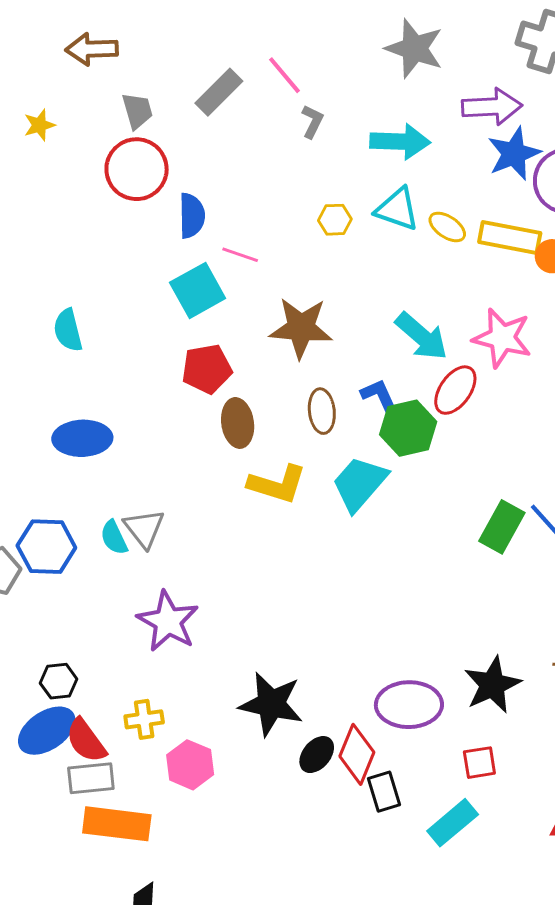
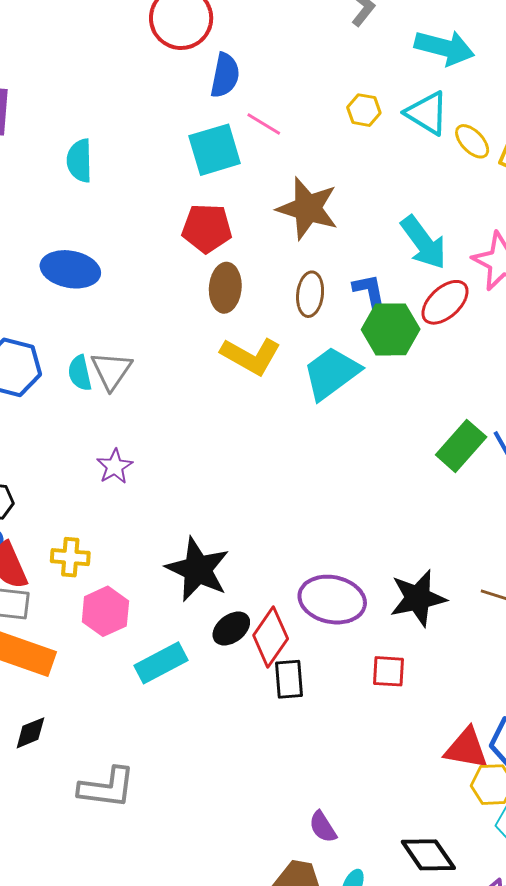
purple star: (168, 621) -> (115, 466), size x0.6
cyan rectangle: (453, 823) -> (161, 663), moved

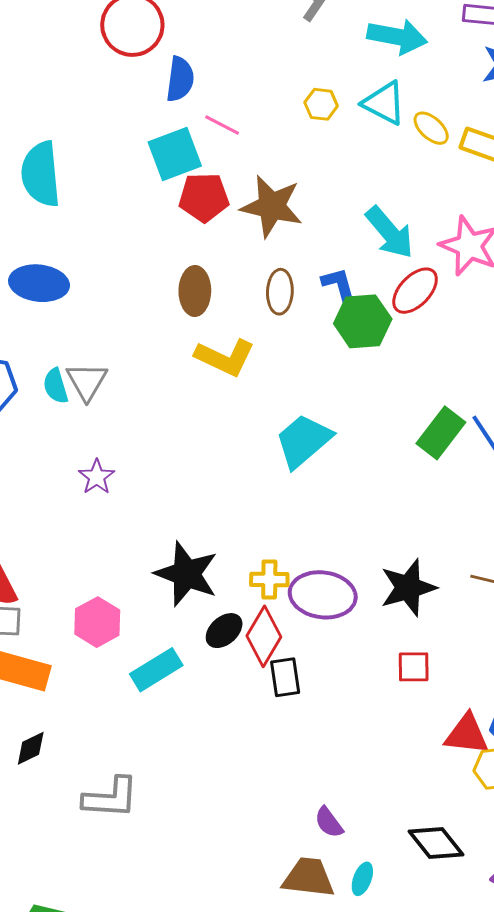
cyan semicircle: (80, 161) -> (41, 174), size x1.5
red pentagon: (207, 228) -> (204, 197), moved
cyan trapezoid: (331, 373) -> (303, 441), moved
yellow cross: (70, 557) -> (269, 580), moved
red square: (389, 671) -> (414, 667), moved

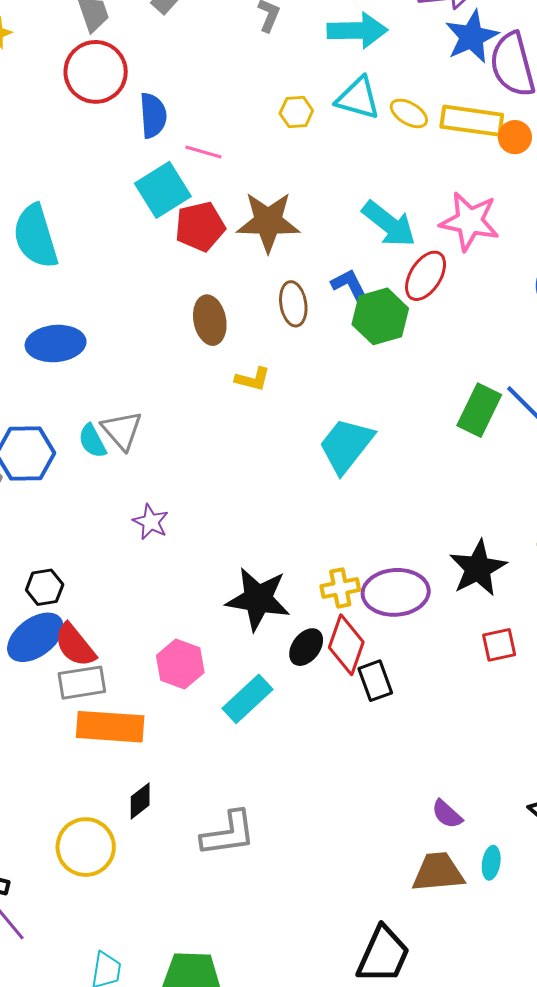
yellow L-shape: (225, 357) -> (253, 379), size x0.6

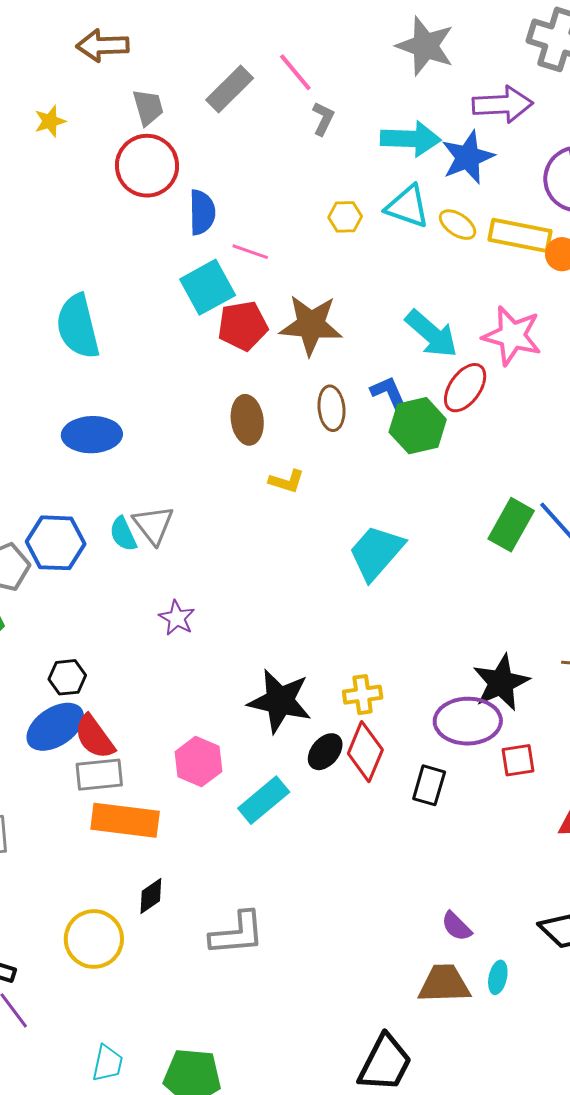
blue star: (472, 37) -> (468, 157), moved
purple ellipse: (396, 592) -> (468, 721), moved
black rectangle: (375, 681) -> (429, 785), moved, turned 33

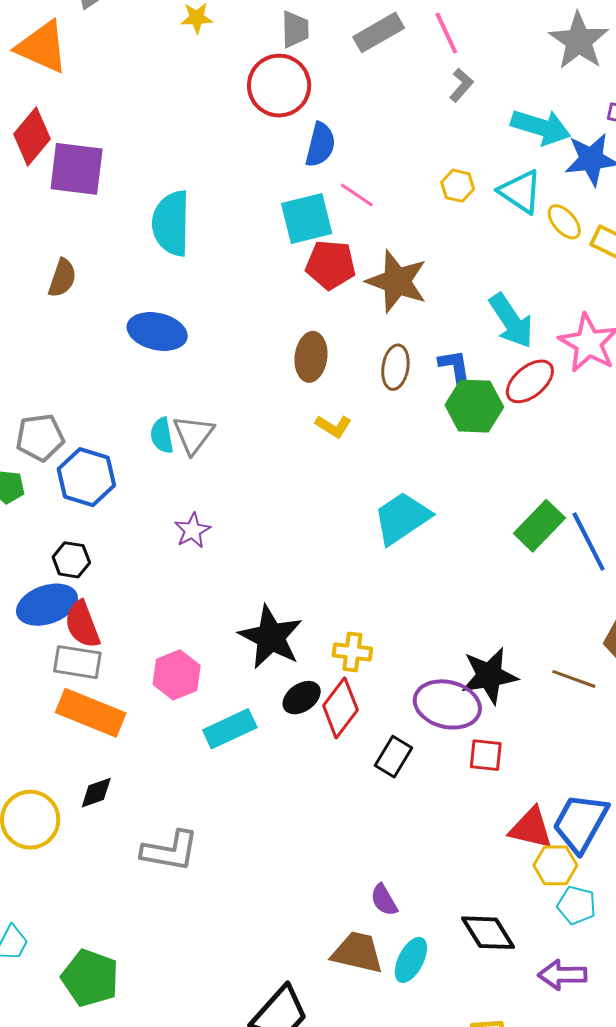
blue hexagon: (56, 543) -> (86, 477), moved
cyan ellipse: (498, 977) -> (411, 960), size x1.4

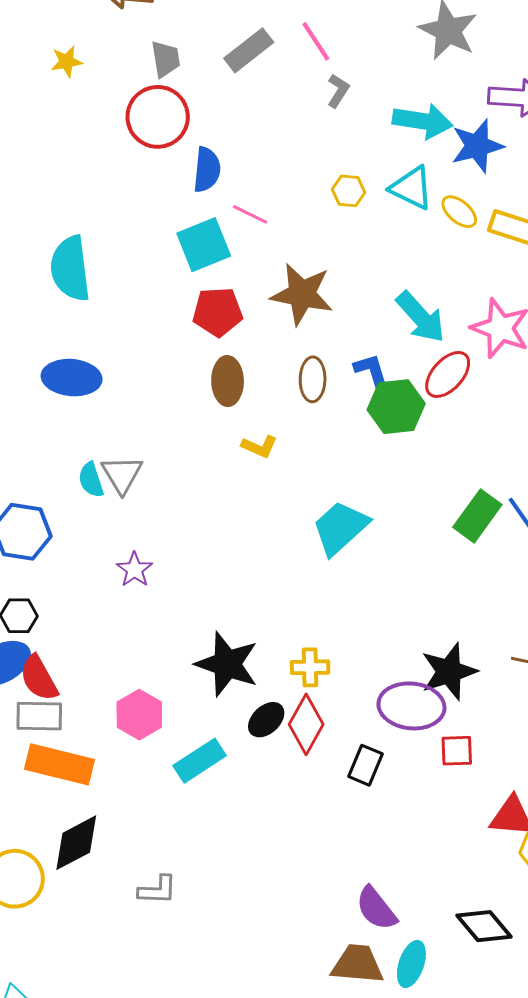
red pentagon: (331, 265) -> (218, 312), moved
black diamond: (96, 793) -> (76, 843), size x1.6
gray L-shape: (170, 851) -> (158, 890), size x0.7
purple semicircle: (384, 900) -> (376, 908), size x1.4

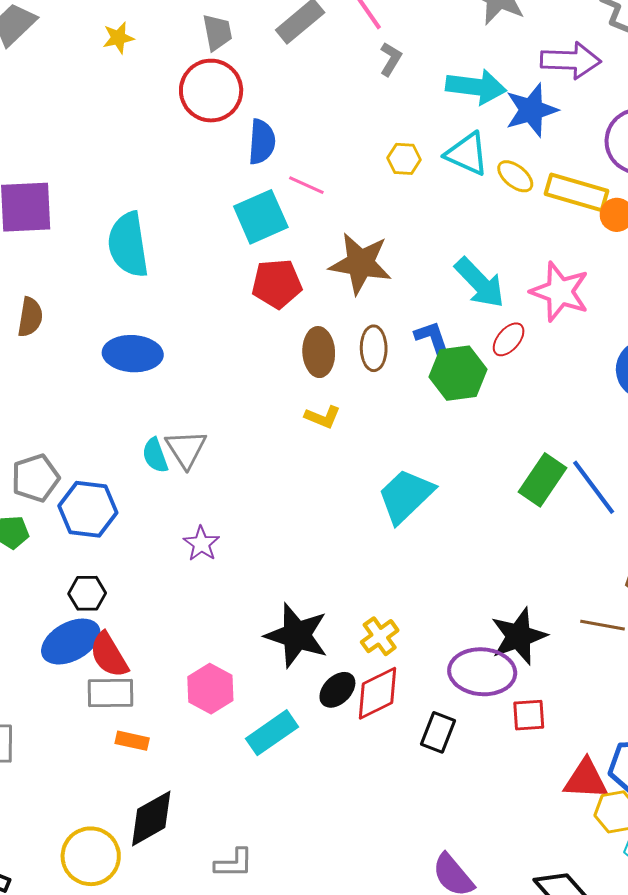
red ellipse: (448, 374) -> (509, 339), size x0.7
brown ellipse: (228, 381) -> (319, 352), moved
yellow cross: (310, 667) -> (380, 636), turned -33
red diamond: (306, 724) -> (377, 693), turned 36
orange rectangle: (59, 764) -> (132, 741), size x0.5

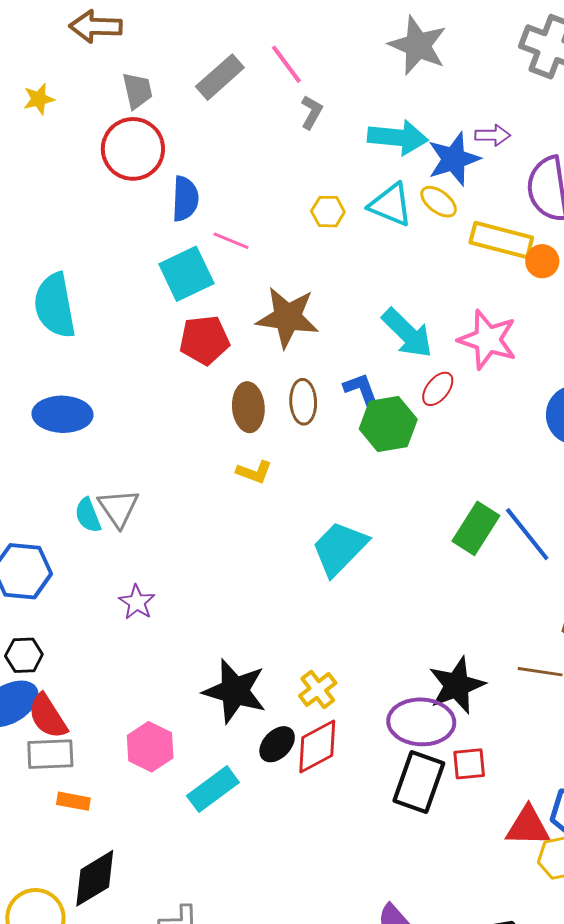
purple arrow: (571, 60) -> (493, 135), moved, size x0.6
yellow ellipse: (515, 176) -> (439, 202), moved
black rectangle: (438, 732) -> (419, 782), moved, size x1.5

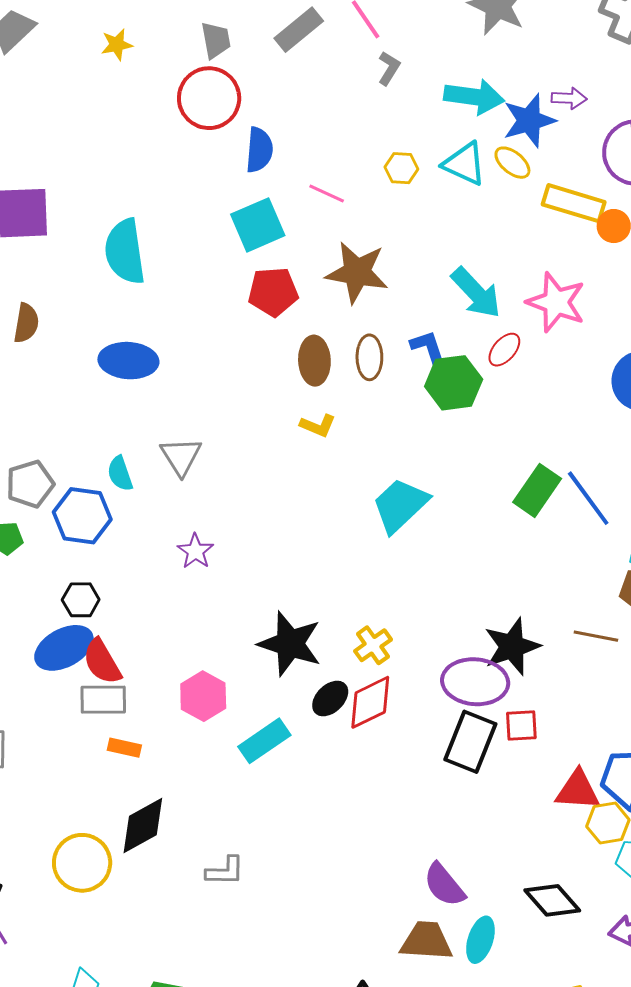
pink line: (231, 241) -> (327, 194), moved
cyan semicircle: (88, 515) -> (120, 474), moved

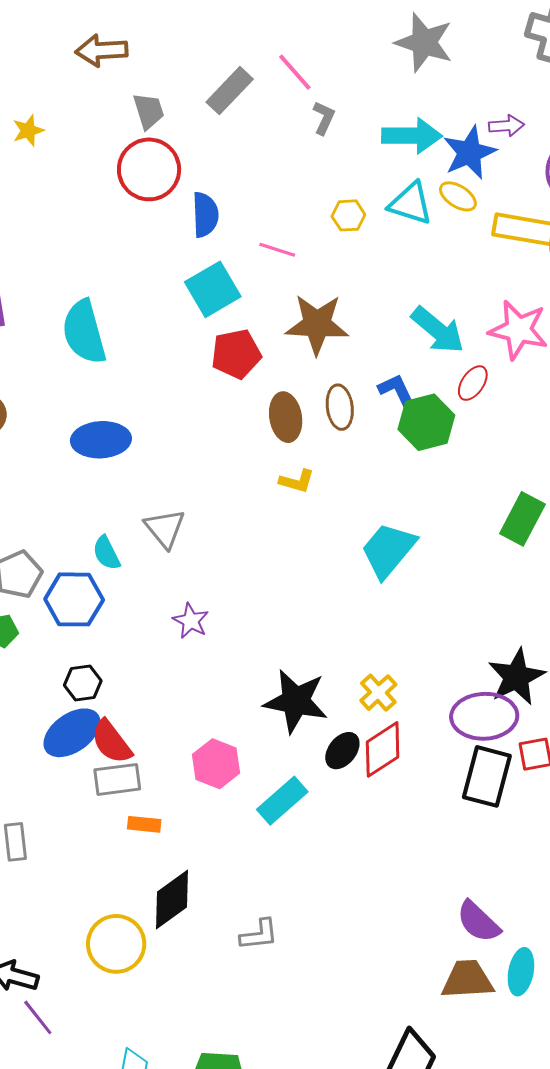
yellow star: (117, 45) -> (28, 130), moved

